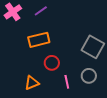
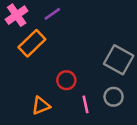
orange rectangle: (39, 40) -> (32, 43), moved, turned -30

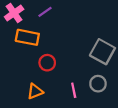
orange rectangle: (32, 43) -> (27, 37), turned 55
red circle: (66, 80) -> (47, 63), moved

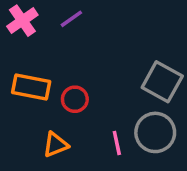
orange rectangle: (27, 37) -> (31, 87), moved
gray circle: (98, 84) -> (155, 132), size x1.5

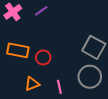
pink line: (117, 143) -> (59, 87), moved

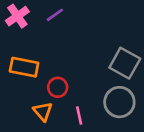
red circle: (43, 57) -> (58, 87), moved
orange triangle: (32, 84) -> (43, 111), turned -49

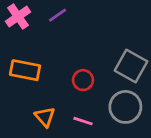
red circle: (58, 87) -> (83, 80), moved
pink line: (79, 116) -> (83, 121), turned -60

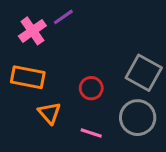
pink cross: (18, 17) -> (32, 31), moved
orange triangle: (45, 117) -> (49, 113), moved

